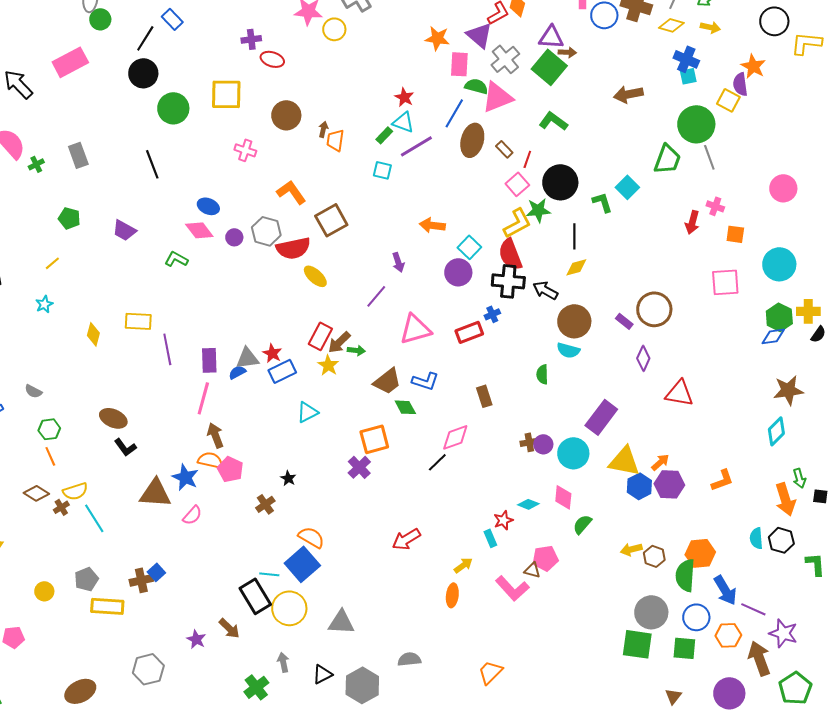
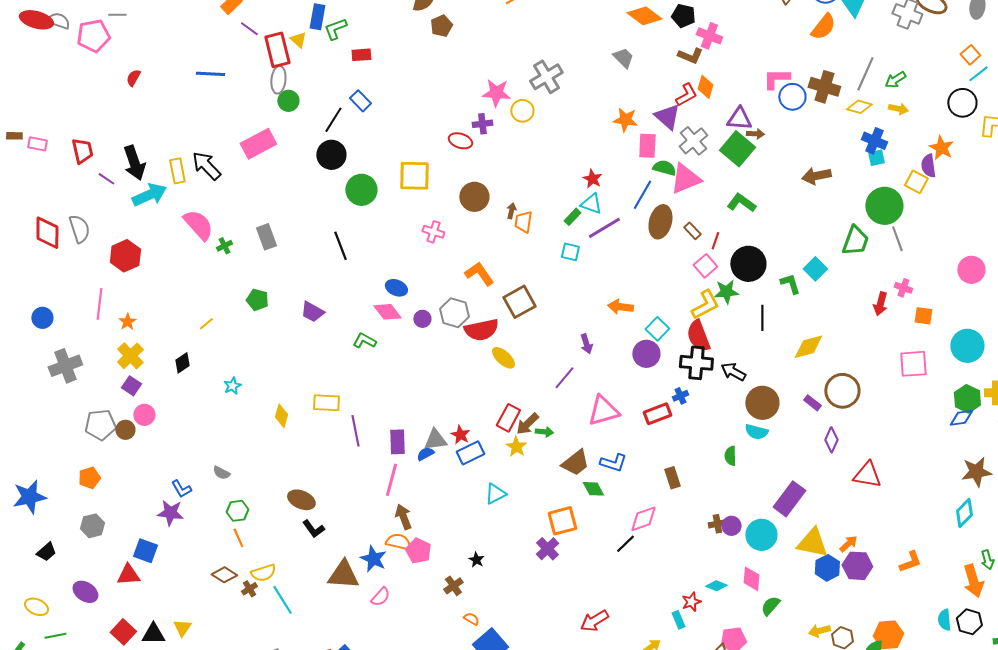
purple cross: (251, 39) -> (482, 124), moved
yellow line: (52, 263) -> (206, 324), moved
yellow diamond: (576, 267) -> (808, 347), moved, size x1.4
orange semicircle: (311, 537) -> (471, 619), moved, size x0.6

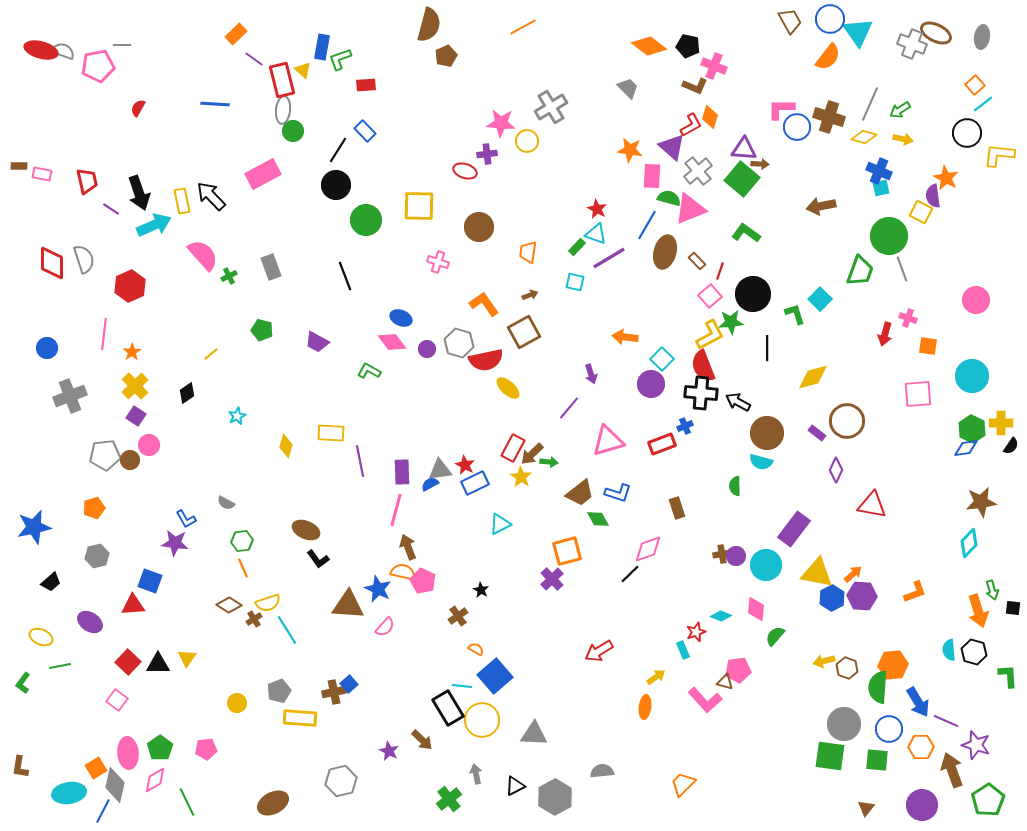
brown arrow: (511, 211) -> (530, 295), moved, turned 56

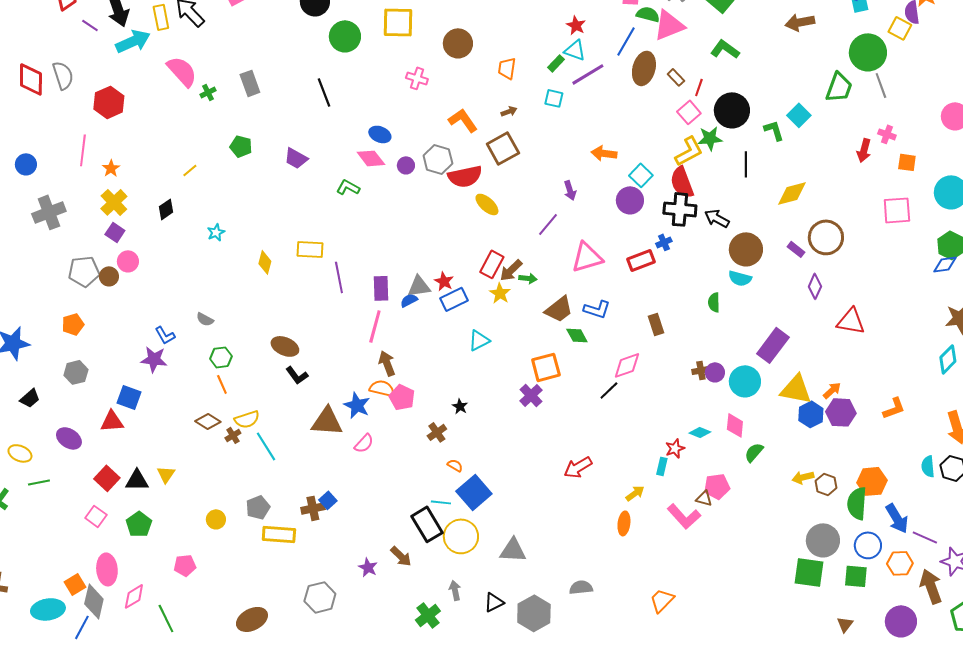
cyan rectangle: (683, 650) -> (662, 466), turned 36
green pentagon: (160, 748) -> (139, 524), moved

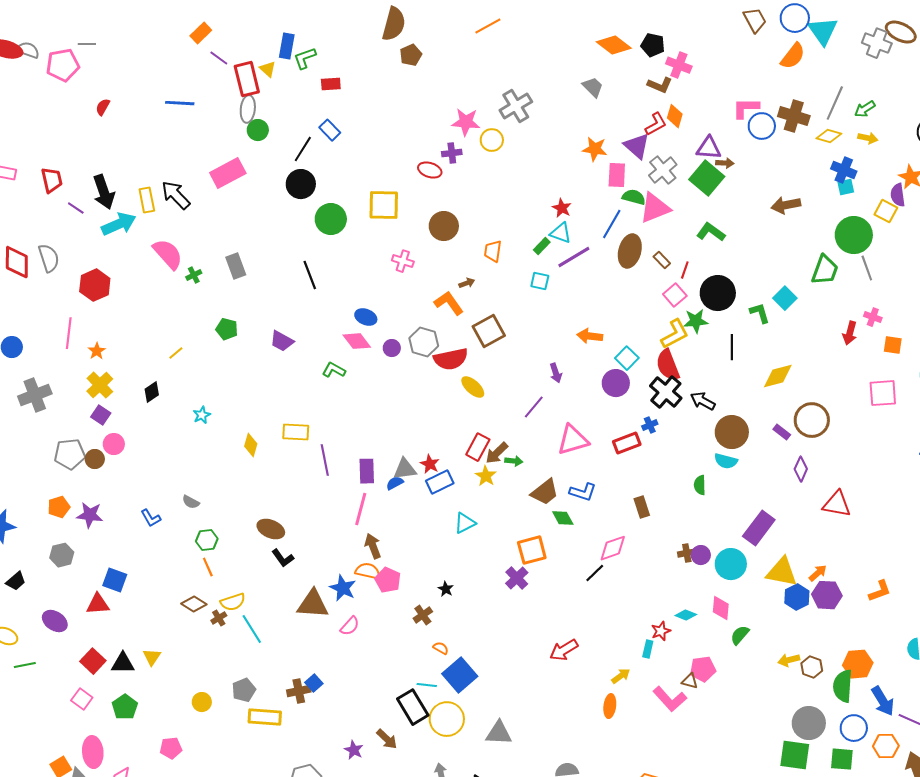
brown arrow: (509, 111) -> (467, 283), moved
black cross: (680, 209) -> (666, 392), turned 36
purple star: (154, 359) -> (90, 515), moved

